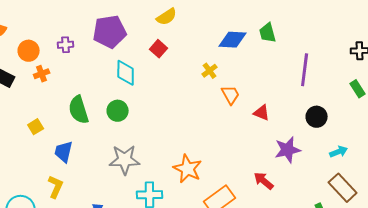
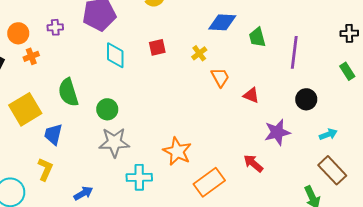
green trapezoid: (268, 33) -> (257, 37), moved
red square: (159, 49) -> (157, 47), moved, turned 36
green circle: (118, 111) -> (107, 109), moved
yellow square: (36, 127) -> (25, 109), size x2.0

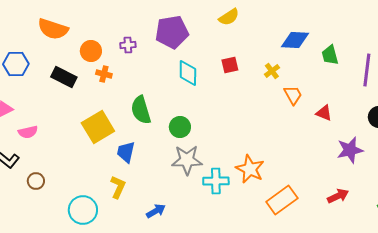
orange cross: (31, 56) -> (104, 74), turned 35
red arrow: (253, 163) -> (338, 196), moved, turned 115
cyan cross: (139, 177) -> (216, 181), moved

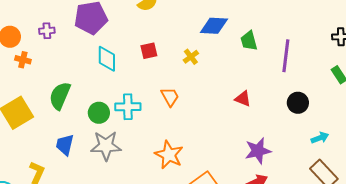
orange trapezoid: (293, 95) -> (170, 97), moved
green semicircle: (141, 110) -> (60, 96), turned 40
purple star: (350, 150) -> (258, 151), moved
blue trapezoid: (126, 152) -> (65, 145), moved
cyan cross: (216, 181) -> (128, 107), moved

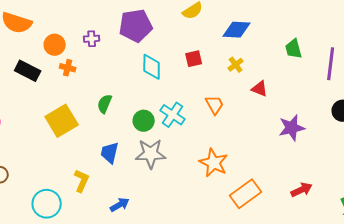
blue diamond: (214, 26) -> (237, 30), moved
green semicircle: (60, 96) -> (105, 104), size x0.7
red triangle: (243, 99) -> (260, 89), moved
cyan cross: (128, 107) -> (173, 115), turned 35
purple star: (258, 151) -> (292, 128), moved

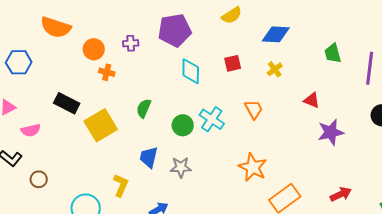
black rectangle: (28, 71) -> (67, 103), moved
red triangle: (260, 89) -> (312, 100), moved
gray star: (151, 154) -> (181, 167), moved, size x0.7

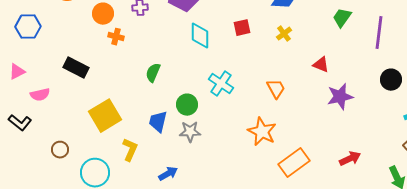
green trapezoid: (333, 53) -> (342, 18), turned 50
orange trapezoid: (254, 109) -> (276, 89), moved
yellow square: (101, 125) -> (105, 116), moved
green circle: (183, 125) -> (187, 105), moved
brown circle: (39, 179) -> (60, 150), moved

